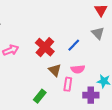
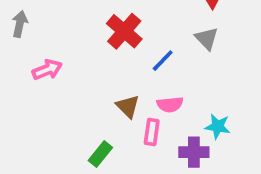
red cross: (45, 47) -> (124, 31), moved

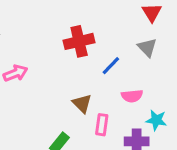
red cross: (124, 31) -> (79, 41), turned 36
pink semicircle: (170, 105) -> (132, 96), moved

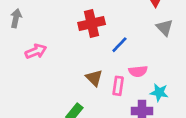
gray triangle: (147, 47) -> (165, 27), moved
pink rectangle: (102, 125) -> (118, 86), moved

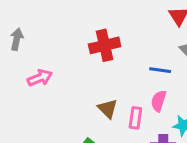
blue line: (119, 45) -> (160, 70), moved, turned 54
pink semicircle: (138, 71) -> (159, 101), turned 114

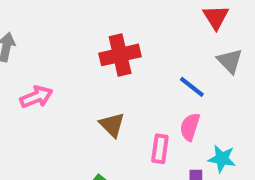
blue line: (160, 70) -> (192, 87), turned 30
brown triangle: (108, 109) -> (112, 125), moved

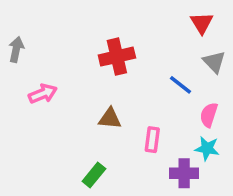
brown triangle: (112, 125) -> (110, 118), turned -40
pink semicircle: (190, 127) -> (209, 115), moved

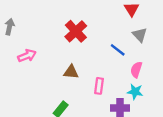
red cross: (117, 57) -> (76, 31), turned -30

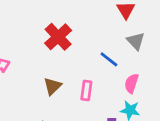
brown triangle: (71, 72) -> (52, 86), turned -49
pink rectangle: (99, 86) -> (86, 90), moved

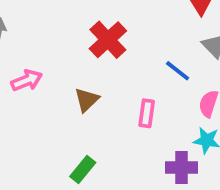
brown triangle: (52, 86) -> (87, 100), moved

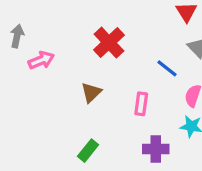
pink arrow: (27, 80) -> (41, 60), moved
purple cross: (181, 168) -> (156, 149), moved

